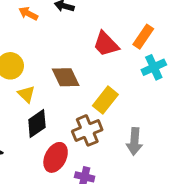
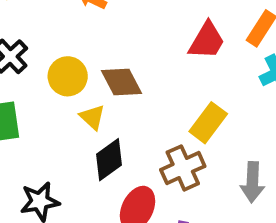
red trapezoid: (106, 44) -> (207, 41), turned -104
brown diamond: (66, 77) -> (121, 82), moved

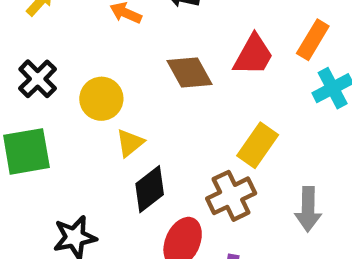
brown diamond: (121, 82) -> (189, 72), moved
yellow triangle: (92, 117) -> (130, 143), turned 40

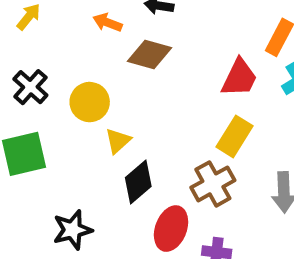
red trapezoid: (253, 55) -> (239, 78), moved
brown diamond: (189, 72) -> (150, 54), moved, turned -42

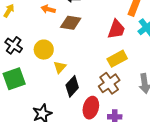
yellow rectangle: (234, 136) -> (117, 59), turned 36

